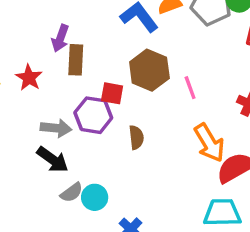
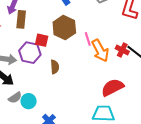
orange arrow: (209, 143) -> (100, 51), moved

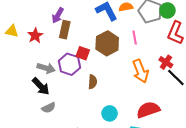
pink line: (88, 39) -> (135, 38), moved
red cross: (122, 50) -> (166, 62), moved
cyan circle: (29, 101) -> (110, 113), moved

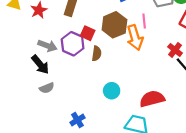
orange arrow: (140, 71) -> (135, 38), moved
brown semicircle: (93, 82) -> (97, 54), moved
cyan circle: (110, 113) -> (112, 91), moved

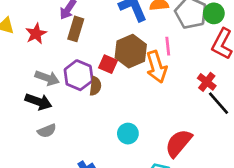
red square: (88, 33) -> (108, 64), moved
brown semicircle: (97, 54) -> (95, 86), moved
black arrow: (40, 65) -> (38, 102), turned -30
red semicircle: (152, 99) -> (179, 143), turned -35

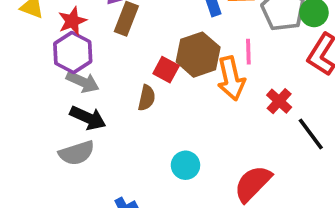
purple hexagon: (79, 75) -> (73, 52), moved
red cross: (207, 82) -> (279, 101), moved
black arrow: (38, 102) -> (88, 118), moved
gray semicircle: (47, 131) -> (77, 153), size x1.4

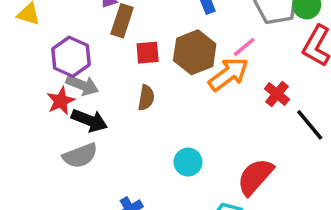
red star: (72, 21) -> (61, 101), moved
pink line: (248, 52) -> (244, 47), turned 55
red square: (166, 70) -> (148, 53), moved, turned -30
orange arrow: (231, 78) -> (228, 74), turned -111

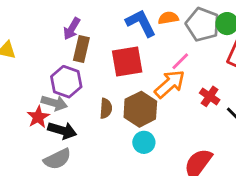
brown hexagon: (195, 52) -> (140, 109), moved
red square: (148, 53) -> (127, 61), moved, size x1.6
purple hexagon: (71, 57) -> (66, 82), moved
cyan circle: (188, 162) -> (144, 142), moved

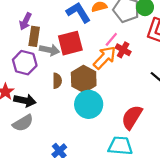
red cross: (210, 96) -> (123, 50), moved
gray arrow: (54, 103) -> (50, 50), moved
cyan circle: (144, 142) -> (89, 104), size x1.6

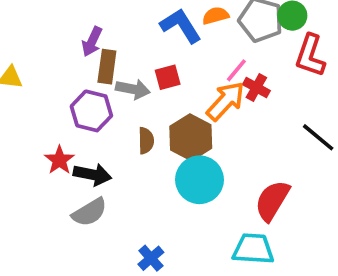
red square: (70, 43) -> (168, 77), size x0.6

